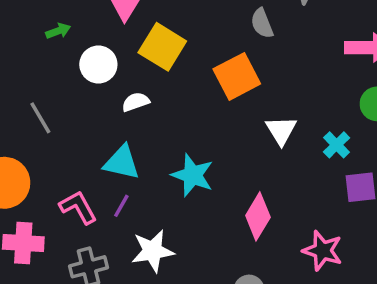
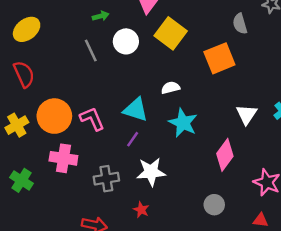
white semicircle: (136, 102) -> (170, 88), moved
gray line: (40, 118) -> (91, 50), moved
white triangle: (281, 130) -> (247, 114), moved
pink L-shape: (78, 207) -> (92, 119), moved

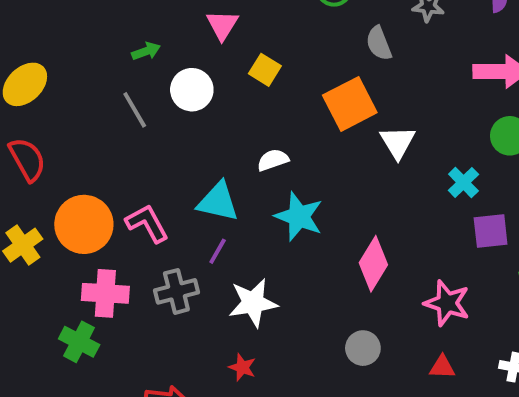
yellow square: (171, 33) -> (265, 70), size x0.6
white triangle: (247, 114) -> (398, 142), moved
gray cross: (106, 179) -> (176, 291), moved
green cross: (21, 180) -> (79, 342), moved

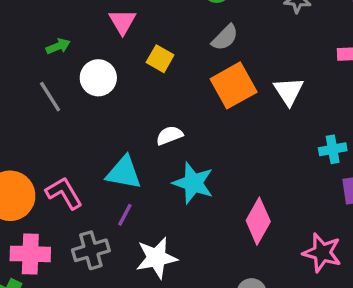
gray semicircle: (379, 43) -> (225, 37), moved, turned -112
white triangle: (398, 142) -> (289, 91), moved
cyan cross: (463, 182) -> (333, 149), turned 36

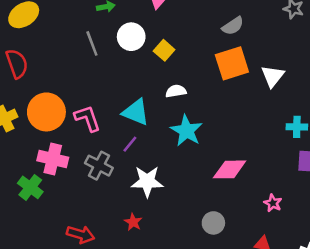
yellow square: (160, 59) -> (164, 50), moved
pink diamond: (258, 221) -> (230, 169), turned 48
gray cross: (91, 250) -> (99, 166), turned 32
pink star: (322, 253) -> (273, 203), size x0.6

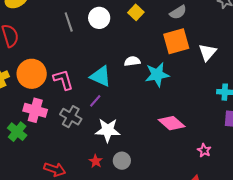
yellow square: (164, 50) -> (136, 12), moved
cyan star: (186, 131) -> (157, 75), moved, turned 30
pink diamond: (230, 169) -> (172, 123), turned 40
gray circle: (213, 223) -> (122, 161), moved

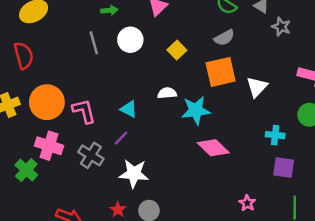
yellow square: (136, 12) -> (177, 50), moved
cyan triangle: (101, 76) -> (129, 109), size x0.7
pink diamond: (172, 123) -> (213, 148), moved

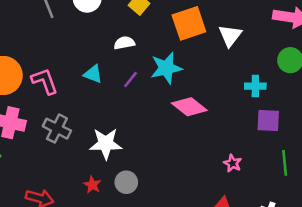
white semicircle: (167, 93) -> (124, 43), moved
purple line: (121, 138) -> (131, 80), moved

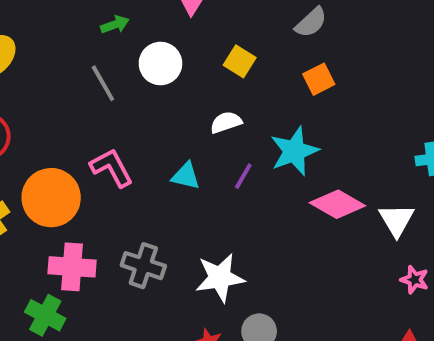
orange square: (189, 23) -> (319, 79), size x0.6
white triangle: (230, 36) -> (397, 220), moved
pink L-shape: (45, 81) -> (112, 168), moved

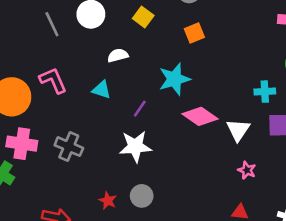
white semicircle: (226, 122) -> (118, 55), moved
purple line: (243, 176) -> (140, 109), moved
white star: (220, 278) -> (135, 146), moved

